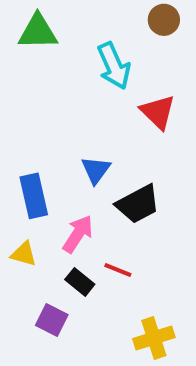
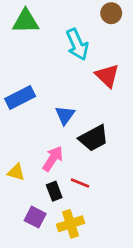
blue rectangle: (34, 196) -> (20, 97), moved, turned 76
black rectangle: (80, 282) -> (54, 191), turned 30
yellow cross: (154, 338) -> (70, 224), moved

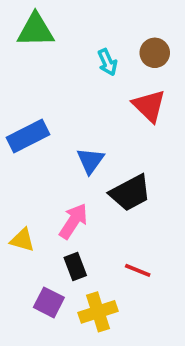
brown circle: (111, 13) -> (155, 53), moved
cyan arrow: (77, 44) -> (107, 62), size x0.6
red line: (80, 183) -> (138, 270), moved

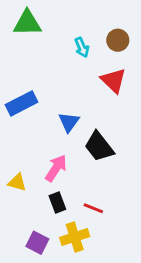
black trapezoid: (130, 193) -> (99, 147), turned 80
red line: (138, 270) -> (93, 208), moved
purple square: (49, 302) -> (37, 243), moved

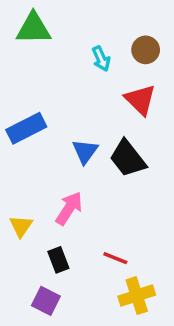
black trapezoid: (99, 147) -> (128, 158), moved
yellow triangle: (17, 182) -> (21, 226), turned 48
black rectangle: (57, 203) -> (58, 260), moved
yellow cross: (75, 237) -> (137, 296), moved

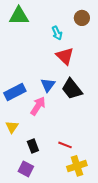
brown circle: (146, 50) -> (82, 18), moved
red triangle: (140, 100) -> (65, 56), moved
blue rectangle: (26, 128) -> (15, 92), moved
pink arrow: (69, 208) -> (38, 106), moved

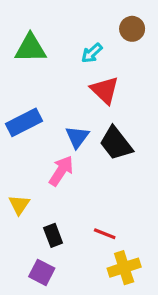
green triangle: (19, 16) -> (30, 48), moved
cyan arrow: (57, 33) -> (92, 53), turned 72
blue rectangle: (15, 92) -> (24, 122), moved

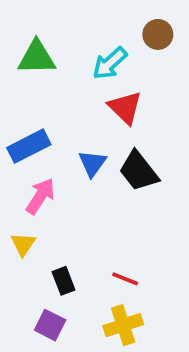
cyan arrow: (92, 53) -> (110, 63), size x1.4
pink arrow: (61, 171) -> (40, 196), moved
yellow cross: (124, 268) -> (123, 325), moved

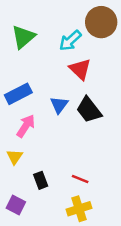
brown circle: (158, 34) -> (101, 22), size x1.6
green triangle: (37, 58) -> (23, 37), turned -40
purple square: (50, 325) -> (16, 205), moved

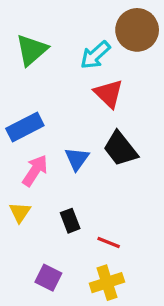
blue triangle: (59, 105) -> (77, 159), moved
black rectangle: (41, 180) -> (70, 221), moved
purple square: (16, 205) -> (48, 278), moved

